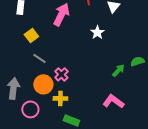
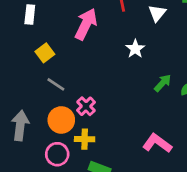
green arrow: (118, 70) -> (163, 83), moved
pink circle: (30, 109) -> (57, 154), moved

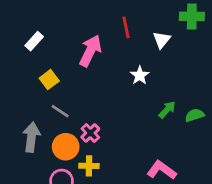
white rectangle: (30, 15) -> (34, 41), turned 36
gray arrow: (20, 125) -> (31, 137), moved

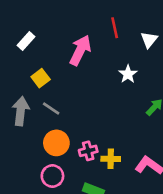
pink cross: (90, 133) -> (88, 151), moved, turned 30
gray arrow: (31, 137) -> (21, 111), moved
yellow cross: (89, 166) -> (111, 159), moved

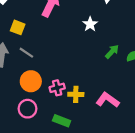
yellow square: (41, 78) -> (18, 27), turned -32

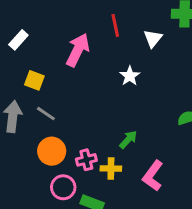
green arrow: (112, 52) -> (128, 140), moved
pink L-shape: (108, 100) -> (153, 176), turned -90
pink circle: (28, 109) -> (63, 187), moved

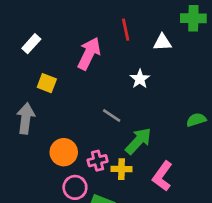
white triangle: (153, 38) -> (162, 42), turned 48
gray line: (46, 114) -> (112, 116), moved
green arrow: (128, 140) -> (138, 141), size x1.5

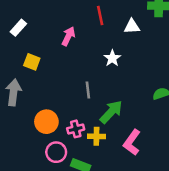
pink arrow: (89, 54) -> (68, 36), size x0.7
gray line: (112, 116) -> (88, 90), turned 49

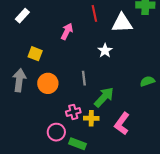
white triangle: (132, 26) -> (122, 23), size x1.5
white rectangle: (18, 28) -> (22, 16), moved
orange circle: (46, 122) -> (48, 83), moved

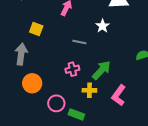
gray line: (84, 78) -> (79, 42), moved, turned -72
orange circle: (48, 83) -> (32, 83), moved
pink cross: (73, 112) -> (72, 69), moved

